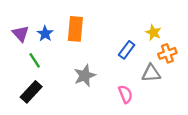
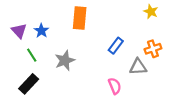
orange rectangle: (75, 29) -> (80, 18), moved
yellow star: (153, 32) -> (151, 12), moved
gray star: (85, 76) -> (65, 60), moved

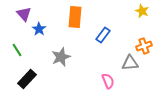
purple triangle: (19, 31) -> (24, 14), moved
blue rectangle: (116, 46) -> (103, 35), moved
green line: (32, 55) -> (17, 50), moved

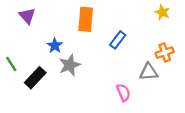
blue star: (39, 29) -> (55, 46), moved
green line: (17, 50) -> (11, 64), moved
black rectangle: (27, 79) -> (35, 78), moved

